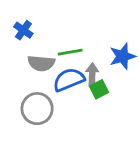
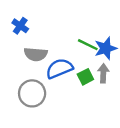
green line: (70, 52) -> (88, 45), moved, turned 36
gray arrow: (92, 74) -> (103, 73), moved

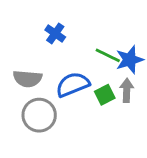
blue cross: (20, 26) -> (55, 33), moved
gray semicircle: (36, 54) -> (27, 79), moved

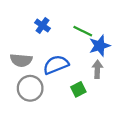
green line: (108, 55) -> (83, 31), moved
green square: (105, 95) -> (78, 89), moved

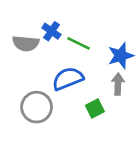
green line: (83, 31) -> (79, 43), moved
gray semicircle: (21, 60) -> (26, 43), moved

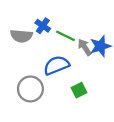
gray arrow: (118, 84) -> (85, 47), moved, turned -36

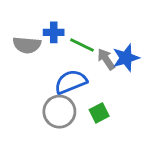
blue cross: (43, 26) -> (54, 32), turned -35
gray circle: (30, 89) -> (59, 112), moved

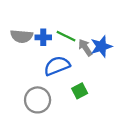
blue cross: (54, 32) -> (43, 37), moved
gray circle: (59, 112) -> (38, 100), moved

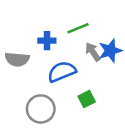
gray semicircle: (22, 36) -> (17, 59), moved
green line: (66, 36) -> (78, 28), moved, turned -48

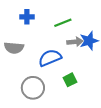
blue cross: (47, 41) -> (27, 17), moved
gray arrow: (93, 52) -> (75, 42), turned 119

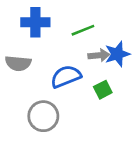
blue cross: (27, 17) -> (35, 22), size x1.5
green square: (70, 80) -> (103, 90), moved

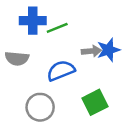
green line: (83, 30) -> (57, 28), moved
green square: (103, 90) -> (95, 102), moved, size x1.5

